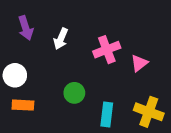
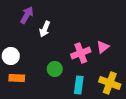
purple arrow: (26, 28) -> (27, 15), moved, turned -132
pink cross: (107, 50) -> (81, 53), moved

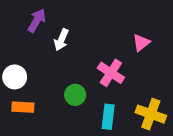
pink triangle: (103, 47) -> (141, 43), moved
pink cross: (81, 53) -> (111, 73), turned -36

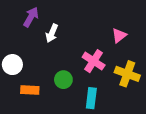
orange rectangle: (23, 107) -> (30, 90), moved
yellow cross: (151, 114) -> (127, 74), moved

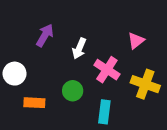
purple arrow: (31, 17) -> (45, 35), moved
white arrow: (52, 33) -> (79, 48), moved

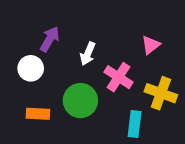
white circle: (15, 74) -> (31, 68), moved
green circle: (73, 91) -> (80, 101), size x1.5
cyan rectangle: (104, 112) -> (135, 124), moved

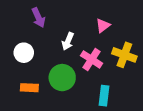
purple arrow: (50, 39) -> (38, 18), moved, turned 126
pink triangle: (151, 45) -> (103, 26), moved
yellow cross: (161, 93) -> (124, 55), moved

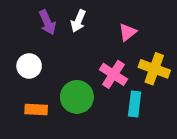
white arrow: (68, 41) -> (78, 21), moved
cyan rectangle: (104, 96) -> (135, 104), moved

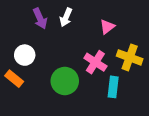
orange rectangle: (36, 110) -> (14, 79), moved, turned 36

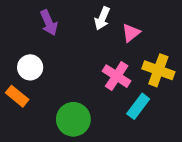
white arrow: (66, 17) -> (102, 18), moved
green circle: (65, 81) -> (73, 119), moved
cyan rectangle: (113, 87) -> (138, 106), turned 30

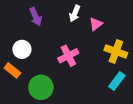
pink cross: (117, 76) -> (68, 56), moved, turned 30
cyan rectangle: (138, 106) -> (117, 81), moved
green circle: (73, 119) -> (41, 87), moved

